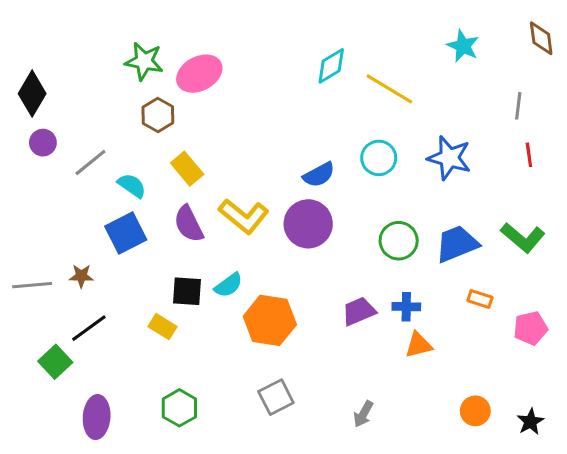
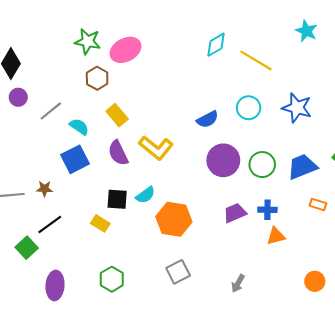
purple circle: (308, 224) -> (223, 160), moved

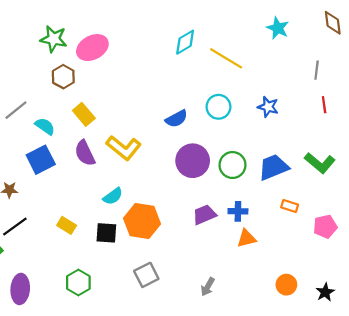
blue star: (297, 108) -> (268, 107), size x0.7
black square: (117, 199) -> (106, 233), moved

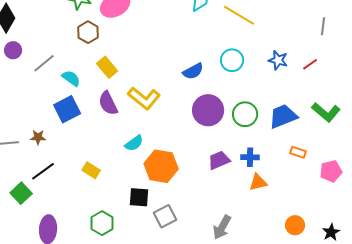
red line: (324, 105) -> (310, 64), moved, turned 63
black square: (106, 233) -> (139, 197), moved
gray arrow: (208, 287) -> (222, 227), size x1.4

